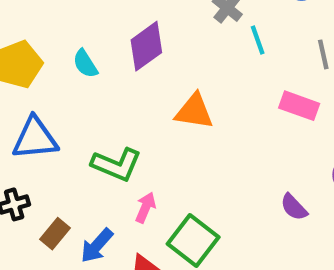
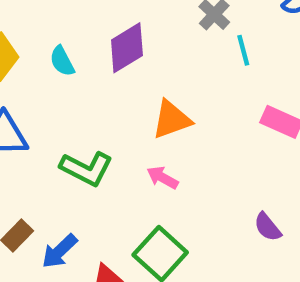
orange triangle: (194, 111) -> (172, 119), turned -33
pink arrow: (146, 208) -> (163, 178), moved, turned -88

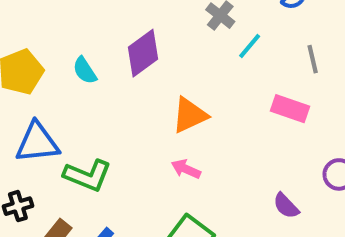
cyan line: (243, 50) -> (250, 46), turned 60
green L-shape: (87, 169) -> (88, 175), moved

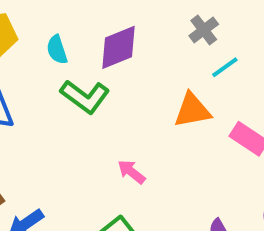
orange triangle: (190, 115) -> (192, 110), moved
green L-shape: (88, 175) -> (85, 97), moved

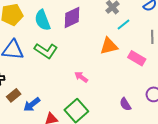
cyan semicircle: (57, 50) -> (42, 20), size x1.5
green L-shape: (85, 97) -> (46, 51), moved

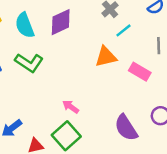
pink arrow: (81, 77) -> (71, 107), moved
purple semicircle: (125, 104) -> (126, 128), size x1.6

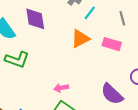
purple diamond: (61, 22) -> (35, 19), turned -60
pink arrow: (71, 107) -> (61, 88), turned -32

